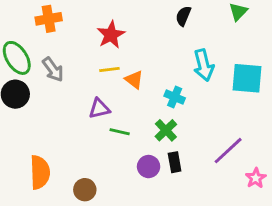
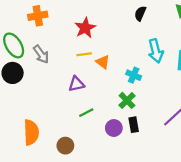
green line: (120, 132) -> (86, 113), moved, turned -40

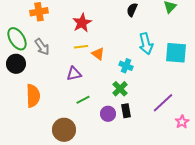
orange semicircle: (31, 132) -> (33, 96), moved
brown circle: (65, 146) -> (64, 130), size x1.5

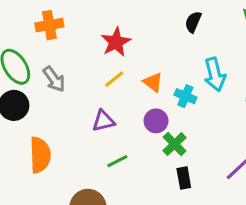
yellow line: (81, 47) -> (114, 79), turned -32
orange triangle: (98, 54) -> (153, 82), moved
cyan cross: (126, 66) -> (185, 96), moved
purple circle: (108, 114) -> (156, 121), moved

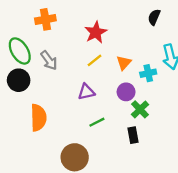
orange triangle: (153, 82) -> (124, 63), turned 35
cyan cross: (185, 96) -> (148, 73), turned -35
black rectangle: (184, 178) -> (133, 135), moved

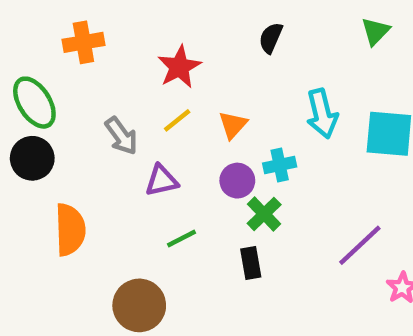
black semicircle: (154, 17) -> (271, 38), moved
gray arrow: (49, 60) -> (121, 136), moved
cyan cross: (148, 73) -> (280, 165), moved

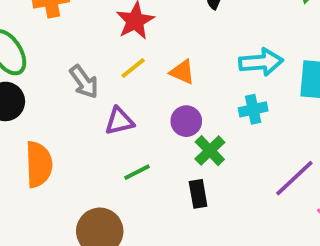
cyan arrow: (322, 114) -> (261, 62), turned -81
orange triangle: (233, 125) -> (182, 72), turned -48
cyan cross: (280, 165) -> (253, 109), moved

